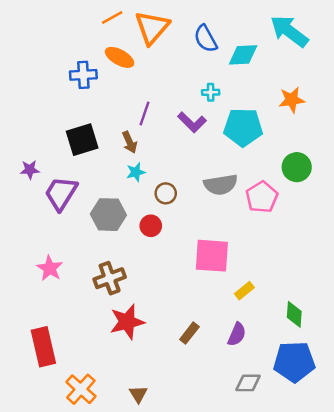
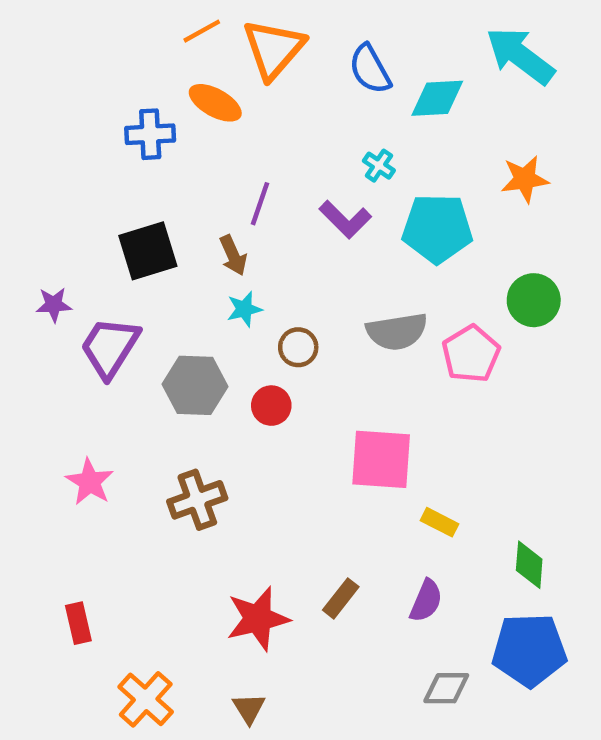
cyan cross: (211, 92) -> (379, 166), turned 35
yellow rectangle: (244, 291) -> (439, 522), turned 66
red star: (127, 322) -> (258, 619), moved
red rectangle: (43, 347) -> (78, 623), size x0.6

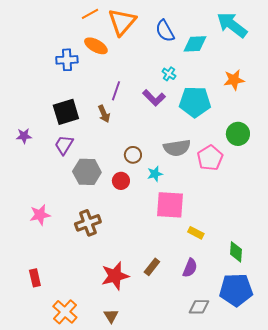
cyan star: (244, 309) -> (155, 174), moved
purple trapezoid: (110, 347) -> (64, 145), moved, size x0.7
pink star: (90, 482) -> (40, 215), turned 30

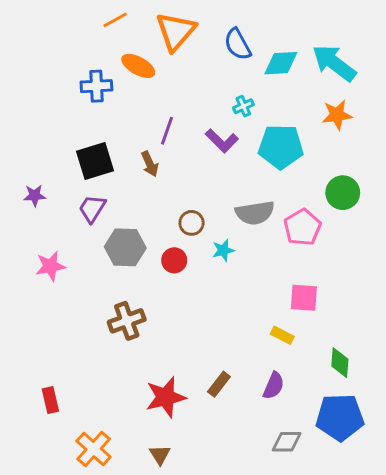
orange line: (90, 14) -> (115, 20), moved
cyan arrow: (232, 25) -> (334, 63), moved
cyan cross: (169, 74) -> (243, 106), turned 32
pink square: (170, 205) -> (304, 298), moved, size x0.7
pink star: (40, 215) -> (50, 266), moved

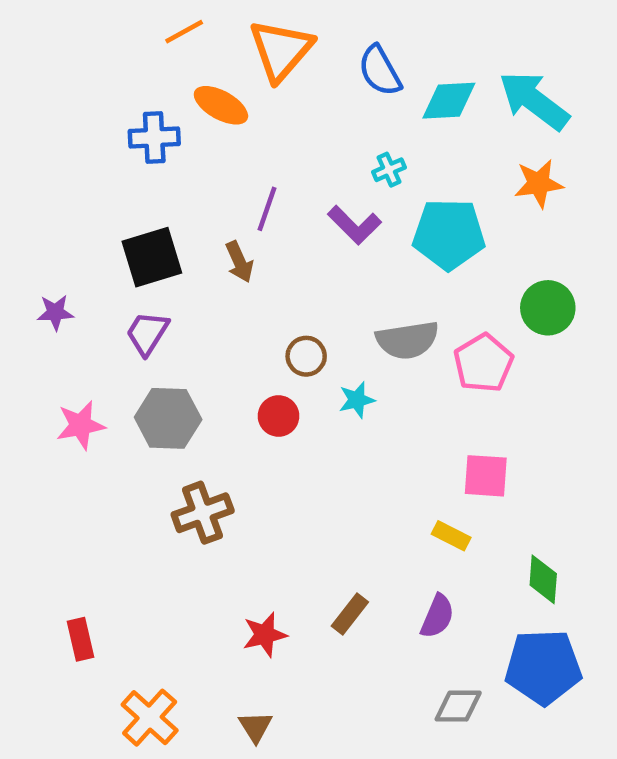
gray hexagon: (125, 247) -> (168, 418), moved
red star: (166, 397) -> (265, 635), size x0.7

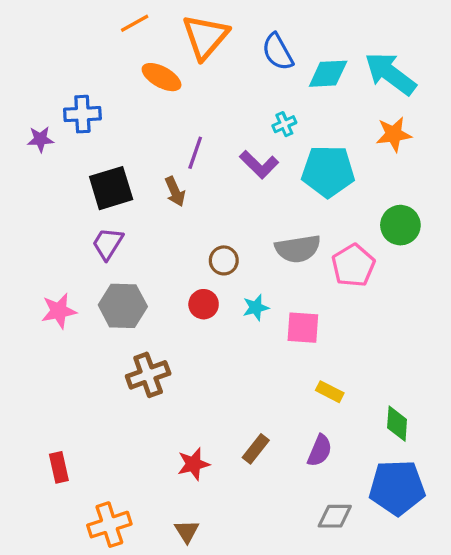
blue cross: (154, 137) -> (82, 114), moved
purple star: (55, 312) -> (40, 139), moved
cyan star: (357, 400) -> (256, 308), moved
pink square: (486, 476) -> (303, 328), moved
orange cross: (150, 718) -> (109, 525), turned 30

